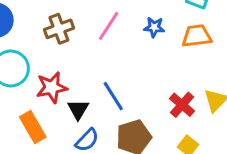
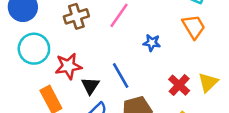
blue star: (154, 27) -> (152, 43), moved
orange trapezoid: (197, 36) -> (194, 27), turned 64

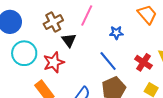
blue line: (121, 75) -> (108, 61), moved
black triangle: (90, 86) -> (69, 40), moved

